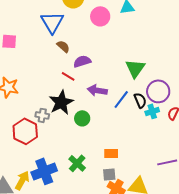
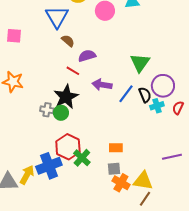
green circle: (82, 118) -> (61, 113), moved
red hexagon: (25, 131) -> (68, 147), moved

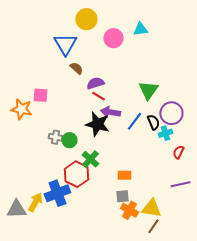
pink square: (14, 36) -> (40, 95), moved
red line: (73, 71) -> (98, 96), moved
black star: (66, 97) -> (97, 124), moved, turned -30
red semicircle: (178, 108) -> (178, 152), moved
green cross: (82, 158) -> (90, 159), moved

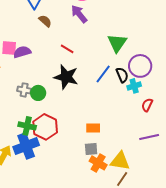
purple semicircle: (95, 83) -> (22, 52), moved
purple arrow: (110, 112) -> (79, 14), moved, turned 42
green cross: (90, 159) -> (27, 126), moved, turned -30

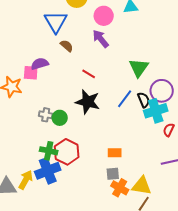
purple semicircle: (22, 52) -> (40, 64), moved
cyan cross: (134, 86) -> (156, 111), size x1.6

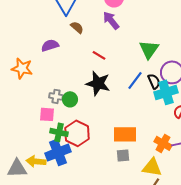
pink square: (31, 73) -> (47, 114), moved
orange rectangle: (115, 153) -> (125, 134), size x1.6
yellow arrow: (26, 180) -> (36, 161), turned -114
orange cross: (120, 188) -> (163, 143), moved

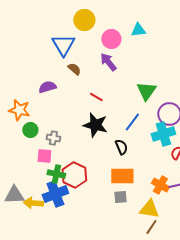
black semicircle: (154, 81) -> (121, 147), moved
green circle: (70, 99) -> (30, 130), moved
gray triangle: (17, 168) -> (14, 195), moved

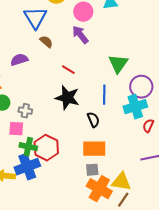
blue line: (132, 122) -> (104, 95), turned -36
orange cross: (160, 185) -> (99, 189), moved, size x1.4

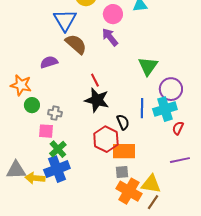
brown semicircle: (46, 42) -> (76, 44), size x1.6
red line: (68, 70) -> (95, 80), moved, turned 32
blue line: (104, 95) -> (142, 108), moved
green cross: (28, 147) -> (58, 149), turned 36
red hexagon: (46, 148) -> (106, 139), moved

